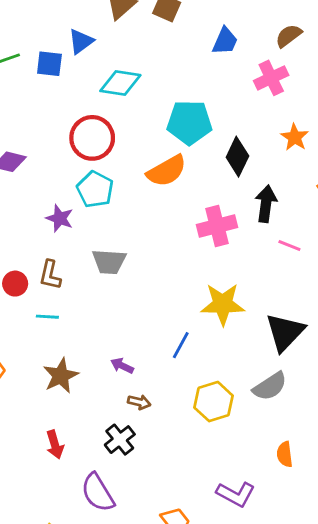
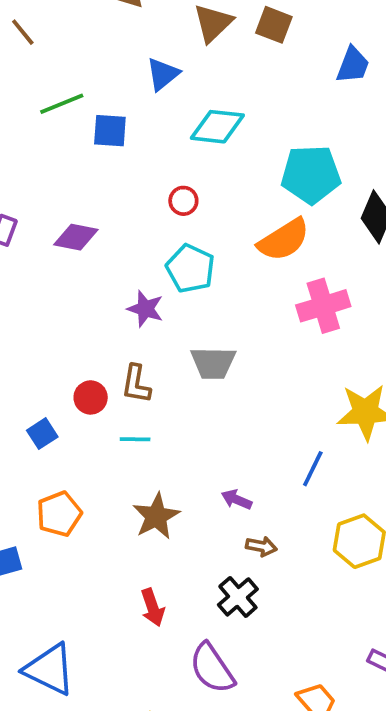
blue square: (49, 64) -> (110, 131), moved
red circle: (92, 138) -> (183, 201), size x0.5
pink cross: (217, 226) -> (323, 306), moved

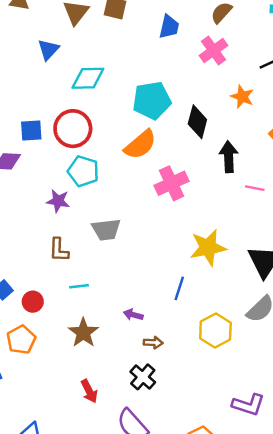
blue square: (110, 131) -> (31, 130), moved
red circle: (183, 201) -> (73, 129), size x2.0
red circle: (91, 397) -> (33, 302), moved
cyan line: (135, 439) -> (79, 286), moved

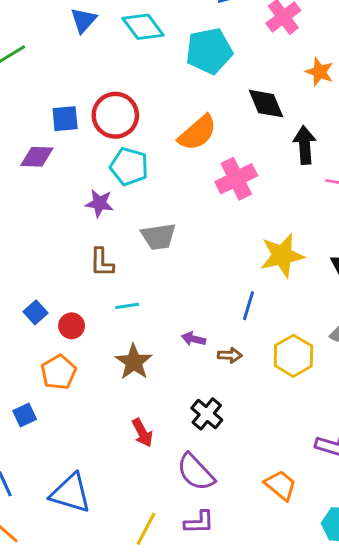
cyan diamond: (88, 78) -> (143, 27), moved, turned 56
cyan pentagon: (152, 100) -> (209, 51), moved
black diamond: (197, 122) -> (266, 104), turned -36
brown arrow: (153, 343) -> (230, 355), moved

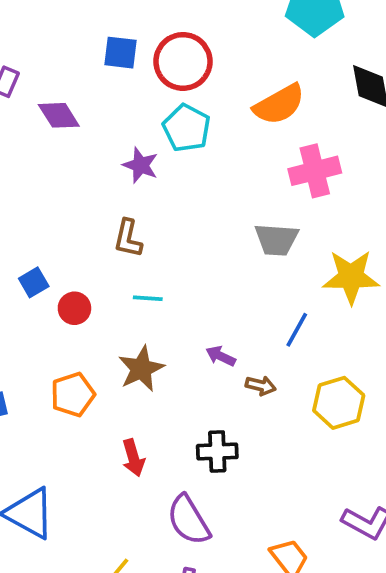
purple diamond: (37, 157) -> (59, 115), moved, turned 44
gray trapezoid: (158, 237) -> (277, 240), moved
orange pentagon: (59, 372) -> (73, 395), moved
black cross: (207, 414) -> (217, 452), turned 36

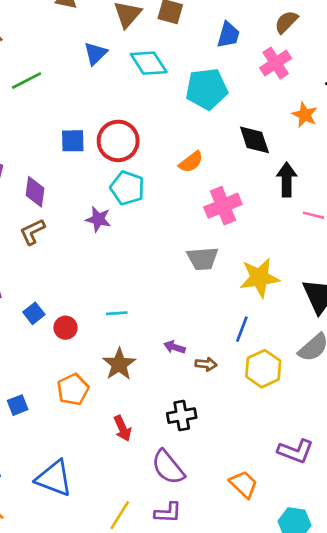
orange semicircle: (279, 104) -> (191, 162), size x0.7
purple diamond: (59, 115) -> (35, 192), turned 48
brown L-shape: (128, 238) -> (32, 232), moved, turned 60
blue line: (297, 330) -> (242, 329), moved

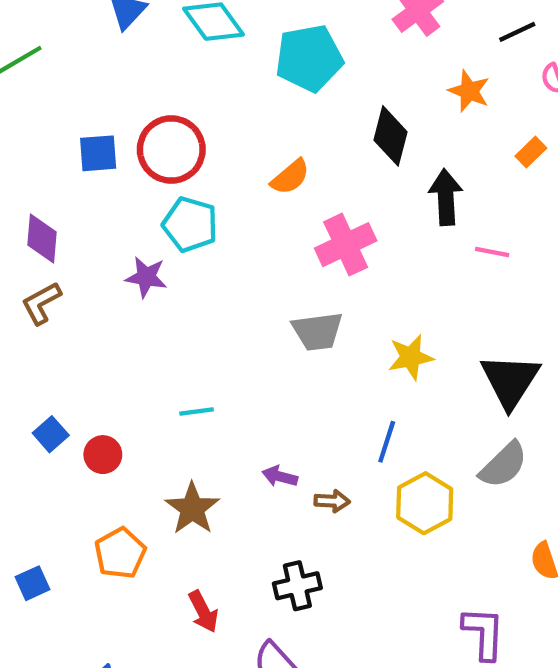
black diamond: (254, 140) -> (391, 136), turned 36
yellow star: (259, 278) -> (411, 357), size x0.7
cyan line: (117, 313) -> (197, 412), moved
purple L-shape: (295, 451) -> (484, 633), turned -105

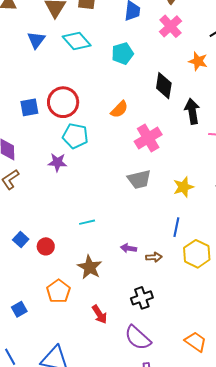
cyan pentagon: (309, 58) -> (122, 53), size x0.7

